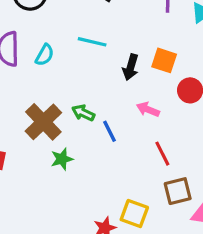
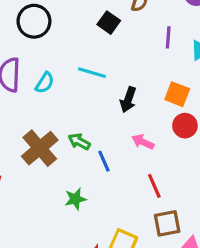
orange square: (164, 60) -> (177, 94), moved
green star: (62, 159) -> (75, 199), moved

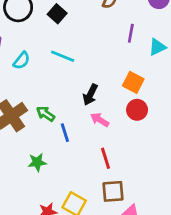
black square: (109, 23) -> (57, 14), moved
black arrow: (128, 100) -> (90, 95), moved

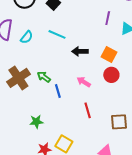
black arrow: (90, 95) -> (80, 51), moved, turned 63
green star: (37, 162) -> (36, 122), moved
brown square: (113, 191) -> (119, 122), moved

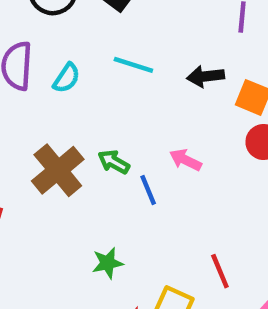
black arrow: (80, 51) -> (206, 76), moved
pink arrow: (84, 82) -> (185, 160), moved
red line: (88, 110) -> (220, 271), moved

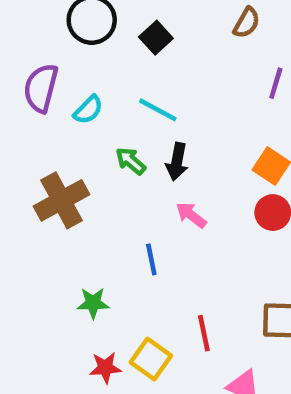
black arrow: (206, 76) -> (177, 162), moved, turned -84
green arrow: (114, 162) -> (131, 161), moved
blue line: (148, 190) -> (151, 259), moved

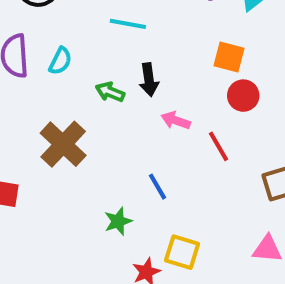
cyan line: (158, 110) -> (128, 24), moved
blue line: (151, 259) -> (157, 187), moved
red line: (204, 333) -> (219, 146), moved

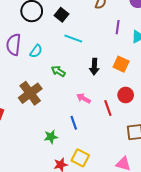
black arrow: (149, 80) -> (94, 67), moved
red circle: (243, 96) -> (126, 95), moved
pink arrow: (176, 120) -> (83, 98), moved

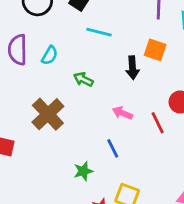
orange square: (121, 64) -> (155, 50), moved

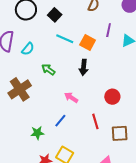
orange square: (155, 50) -> (88, 43), moved
red line: (158, 123) -> (95, 121), moved
blue line: (113, 148) -> (60, 121), turned 56

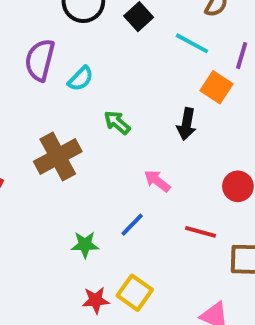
cyan line: (65, 39) -> (192, 43), moved
orange square: (88, 43) -> (217, 87), moved
red line: (95, 121) -> (201, 232), turned -63

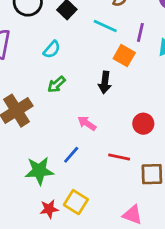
cyan semicircle: (81, 79) -> (52, 49), moved
green arrow: (117, 123) -> (56, 84), turned -78
green star: (85, 245) -> (39, 171), size x1.5

